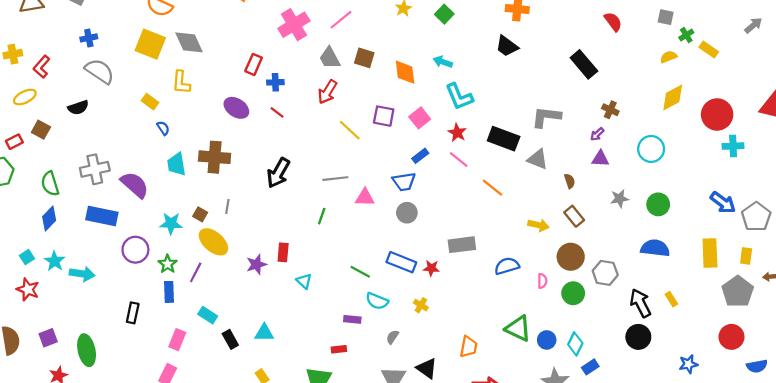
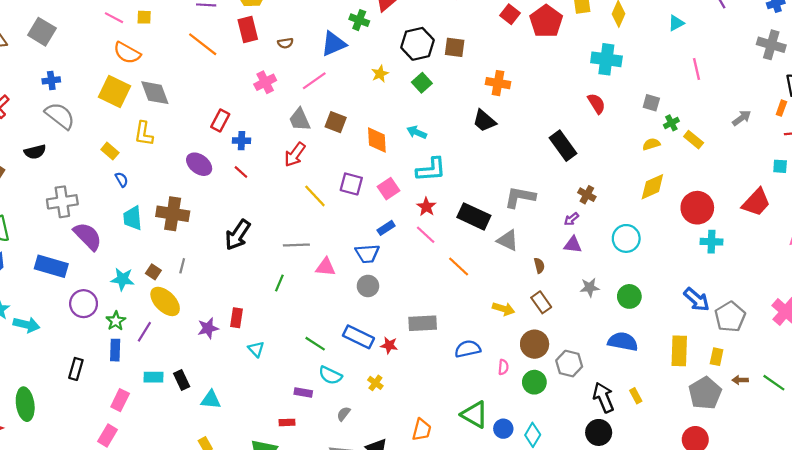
pink cross: (294, 25) -> (265, 82), size x0.7
cyan L-shape: (459, 97) -> (431, 170), turned -76
gray cross: (95, 169) -> (62, 202), moved
cyan rectangle: (208, 315) -> (154, 377), turned -36
black rectangle: (230, 339) -> (182, 380), moved

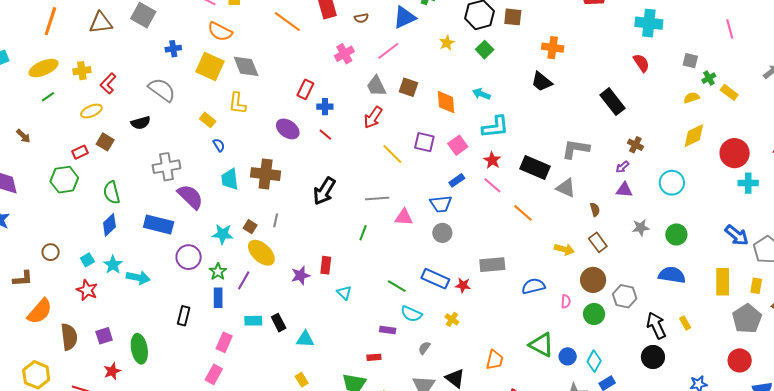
blue cross: (51, 80) -> (173, 49), moved

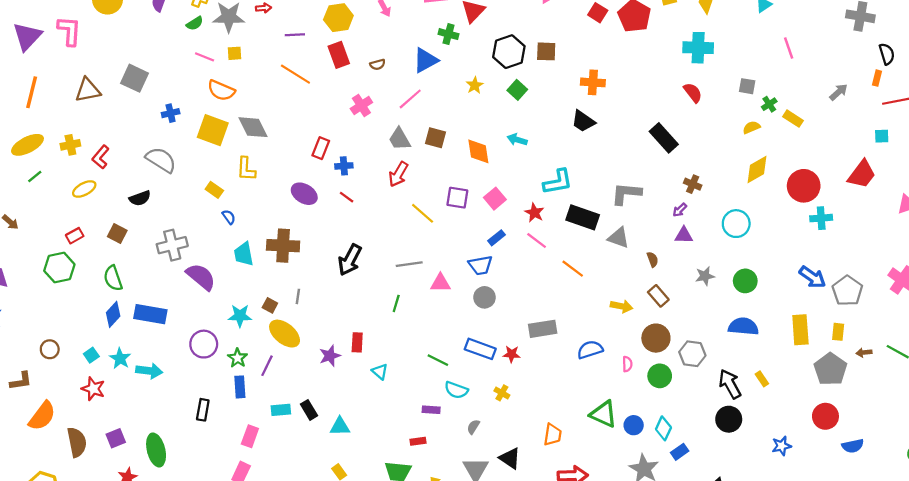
cyan L-shape: (495, 127) -> (558, 182), moved
brown square: (105, 142) -> (117, 233), moved
blue rectangle: (159, 225) -> (150, 314), moved

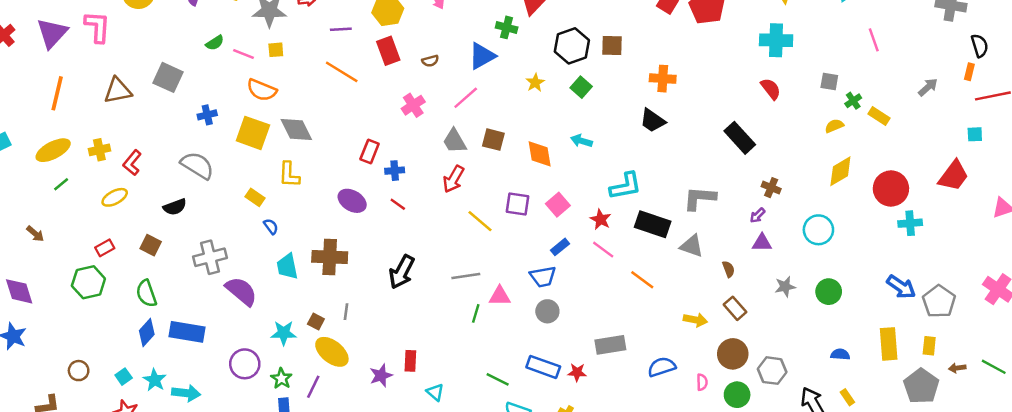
green semicircle: (195, 23) -> (215, 43), moved
green line: (396, 303) -> (476, 313), moved
blue semicircle: (743, 326) -> (840, 354), moved, size x0.6

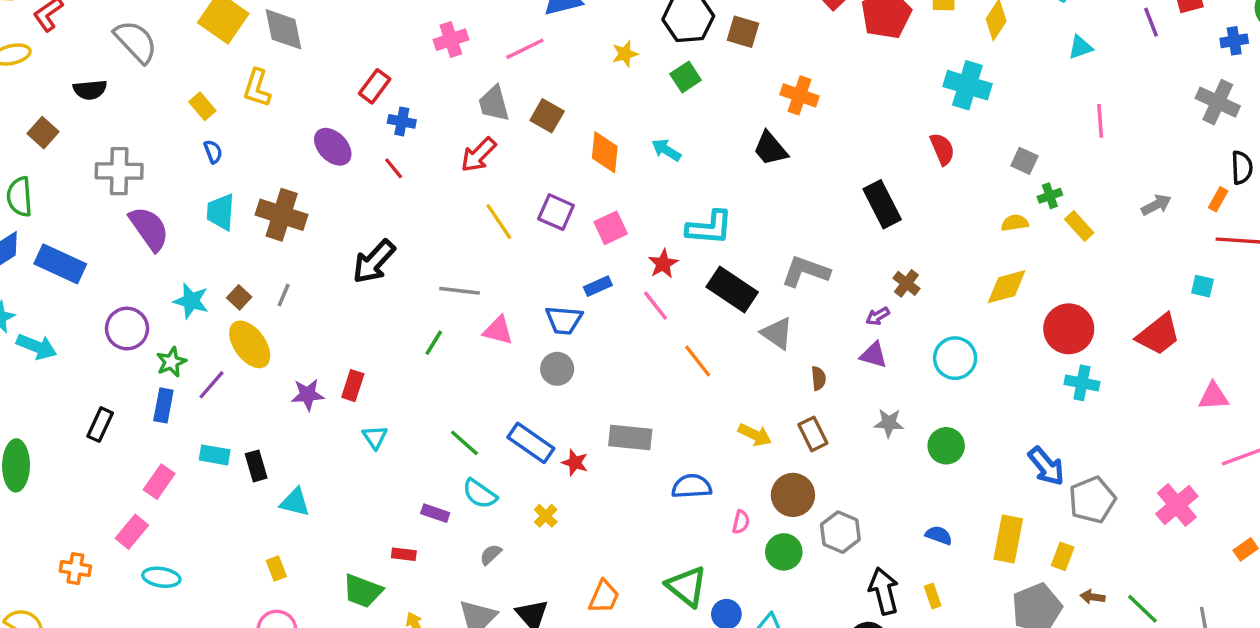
green line: (476, 313) -> (434, 343), moved

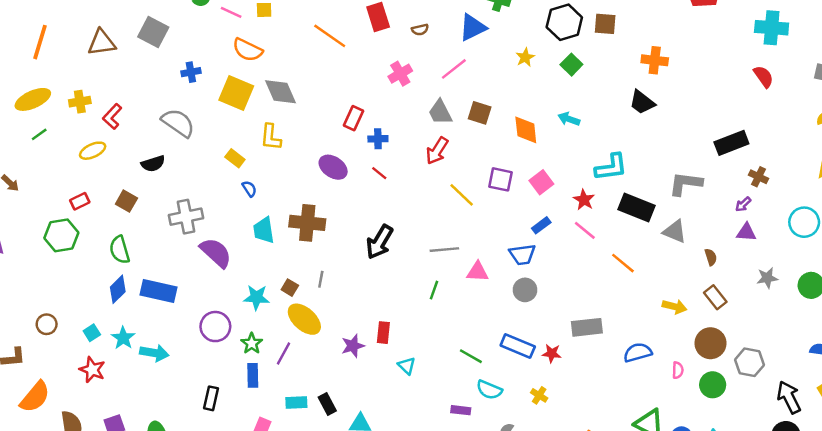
black rectangle: (882, 204) -> (731, 143), moved, turned -72

